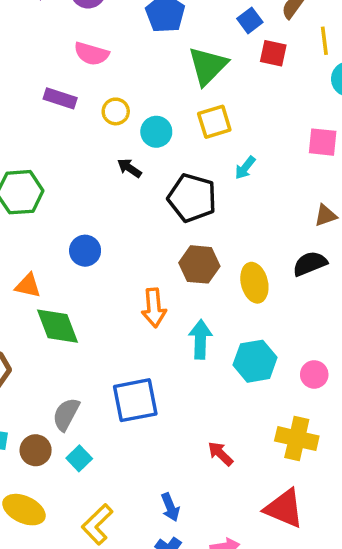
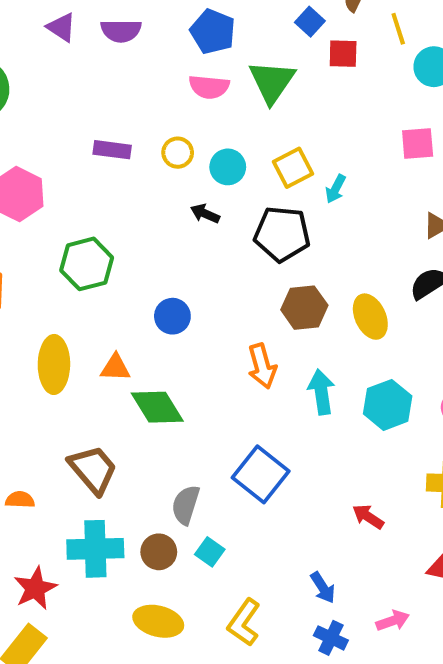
pink semicircle: (91, 54) -> (209, 87), moved
yellow square: (214, 122) -> (293, 168), moved
blue square: (135, 400) -> (261, 474), turned -30

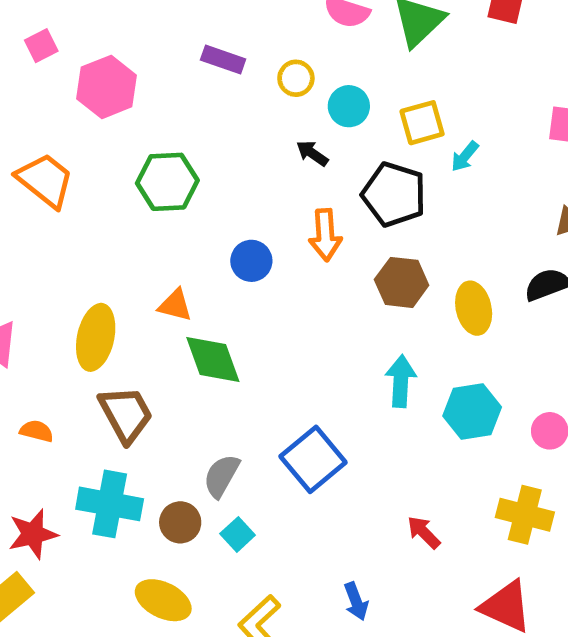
yellow ellipse: (54, 364) -> (96, 337), moved
orange arrow: (262, 366) -> (325, 235), moved

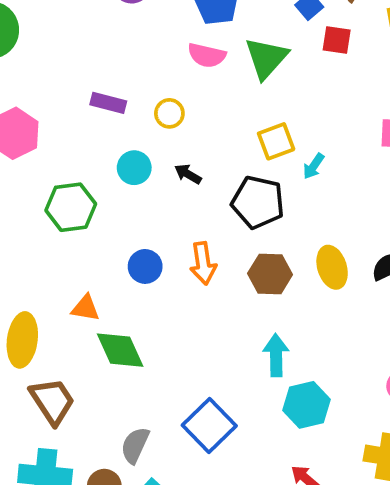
cyan circle: (349, 106) -> (134, 168), moved
orange arrow: (325, 235) -> (203, 263), moved
yellow ellipse: (474, 308) -> (332, 267), moved
cyan hexagon: (472, 411) -> (307, 405), moved

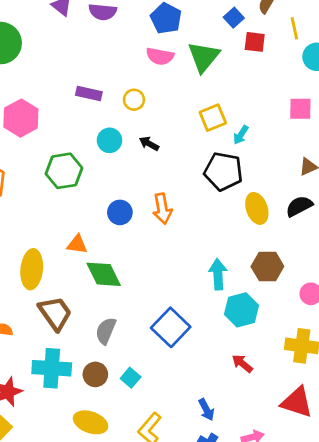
black pentagon: (258, 202) -> (223, 171), moved
brown hexagon: (270, 274) -> (267, 266), moved
gray semicircle: (135, 445) -> (106, 331), moved

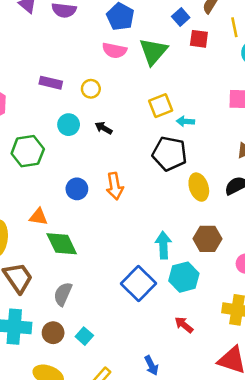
cyan arrow: (241, 135) -> (185, 121), turned 60
blue square: (171, 327) -> (138, 283), moved

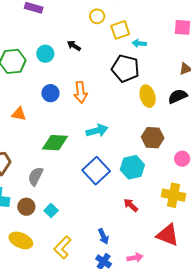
yellow circle: (91, 89) -> (97, 16), moved
cyan circle: (69, 125) -> (45, 54), moved
green diamond: (62, 244) -> (55, 143), moved, turned -64
cyan arrow: (163, 245) -> (97, 131), moved, turned 75

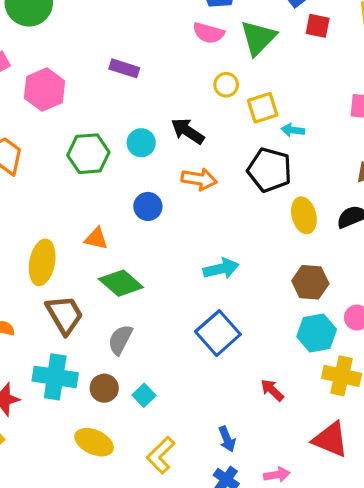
black arrow: (74, 46) -> (188, 131), size x1.5
orange arrow: (81, 92) -> (199, 179), moved, turned -75
green diamond: (55, 143) -> (121, 283), moved, turned 36
cyan hexagon: (132, 167) -> (317, 333), moved

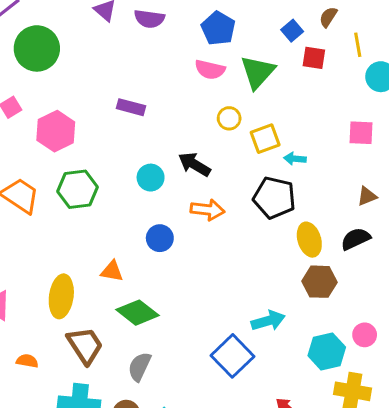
green hexagon: (88, 154) -> (78, 189), moved
cyan arrow: (221, 269) -> (268, 321), moved
brown hexagon: (310, 282) -> (319, 282), moved

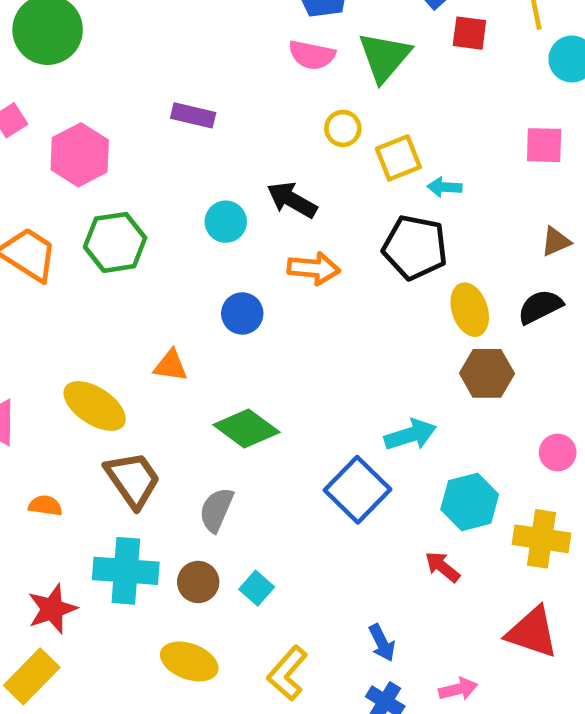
yellow ellipse: (61, 296) -> (95, 406), turned -63
green diamond: (138, 313) -> (246, 428), moved
cyan hexagon: (327, 351) -> (470, 502), moved

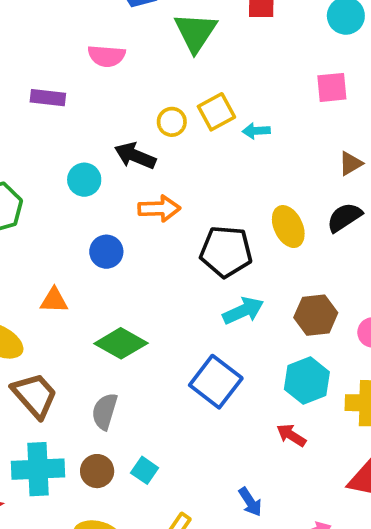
pink semicircle: (312, 55) -> (107, 56), moved
yellow circle: (343, 128) -> (172, 122), moved
black pentagon: (415, 247) -> (226, 252), moved
brown hexagon: (487, 373) -> (316, 315), moved
cyan arrow: (410, 435) -> (243, 311), moved

